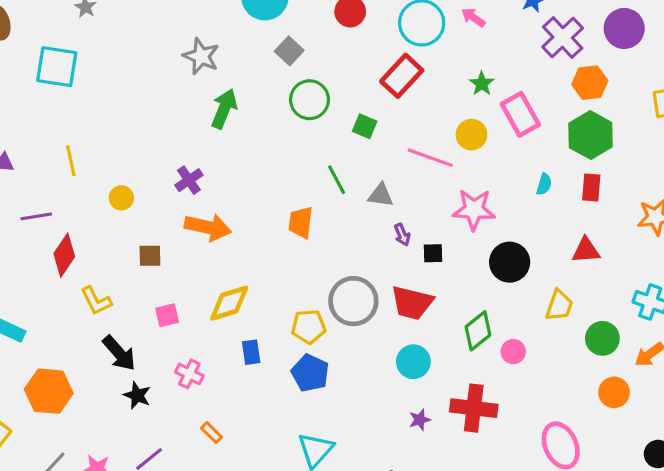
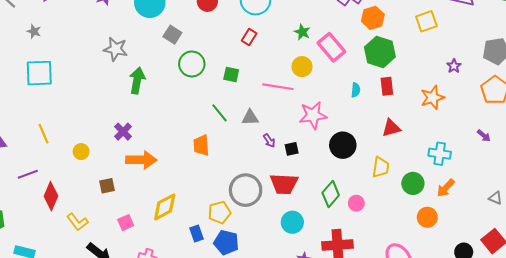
cyan square: (57, 67) -> (39, 73), moved
red rectangle: (402, 76) -> (249, 37), size x0.6
blue rectangle: (251, 352) -> (196, 234), moved

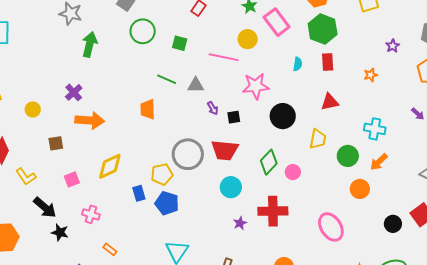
orange star: (433, 97) -> (371, 75), size x0.6
green line: (220, 113) -> (167, 79), turned -30

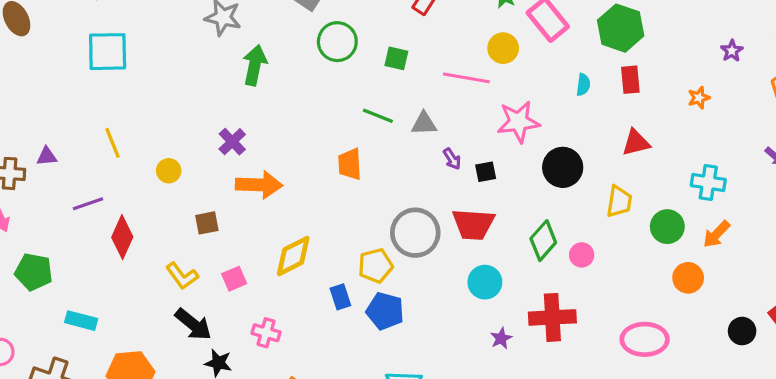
yellow L-shape: (26, 177) -> (182, 276), moved
pink ellipse: (331, 227) -> (645, 339), turned -56

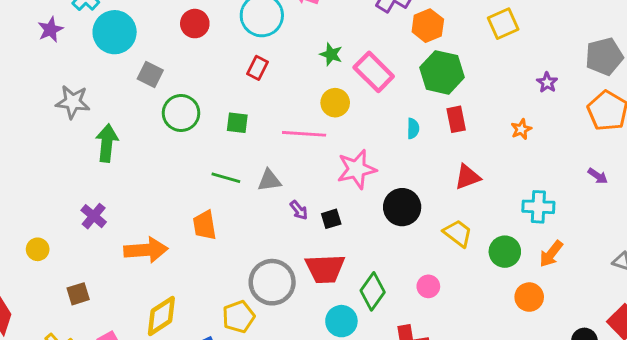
orange arrow: (259, 185) -> (146, 250), moved
yellow trapezoid: (619, 202) -> (458, 233), turned -56
green diamond: (543, 241) -> (373, 291), moved

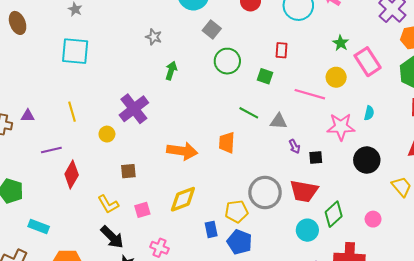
red rectangle: (258, 68) -> (282, 50), moved, turned -35
gray star: (73, 102) -> (154, 37), size x0.7
cyan semicircle: (413, 128) -> (369, 113), moved
green arrow: (107, 143) -> (171, 71), size x0.7
purple cross: (94, 216) -> (134, 109), moved, size x1.6

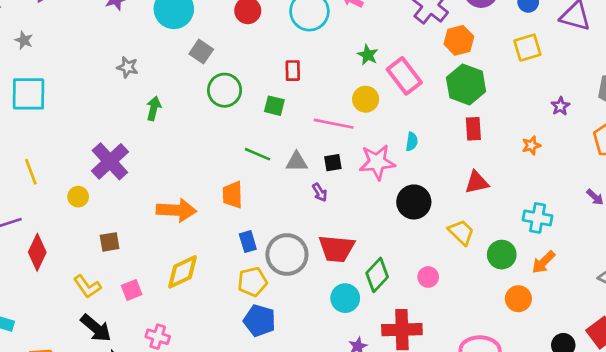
black square: (316, 157) -> (333, 163), moved
blue rectangle: (211, 229) -> (248, 242), moved

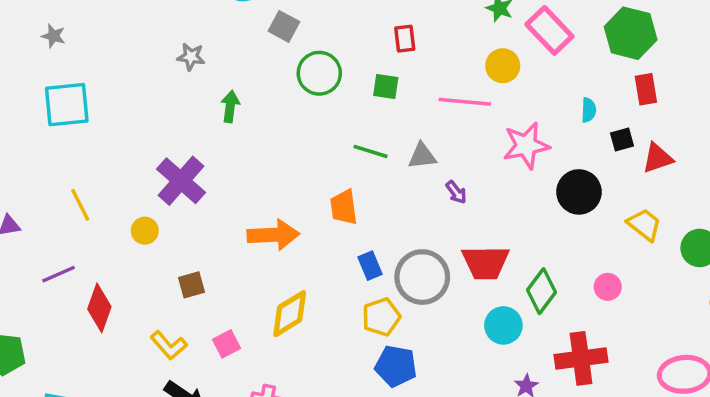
cyan semicircle: (412, 142) -> (589, 110), moved
black square: (333, 163) -> (622, 139), moved

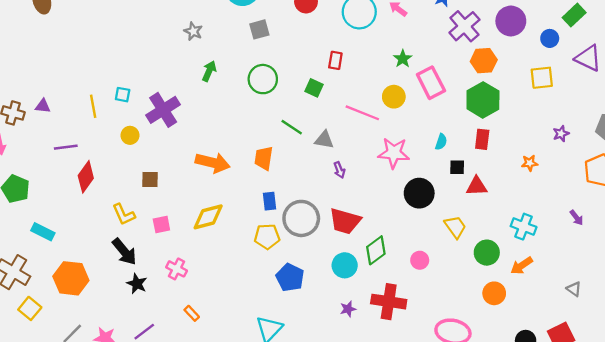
gray square: (284, 26) -> (259, 29), turned 30
green circle: (319, 73) -> (263, 79), moved
cyan square: (67, 105) -> (123, 95), moved, size x0.5
blue pentagon: (396, 366) -> (290, 278), moved

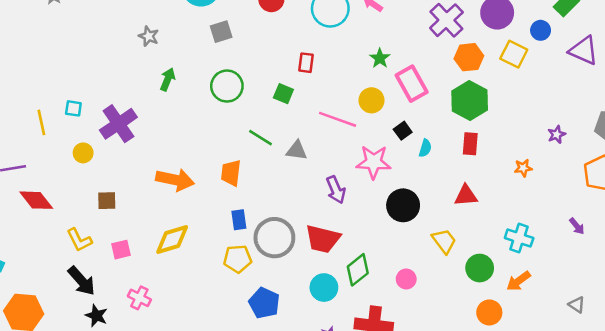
yellow square: (542, 78) -> (514, 54), moved, turned 35
black square: (457, 167) -> (403, 131), moved, turned -35
purple arrow: (339, 170) -> (336, 190), moved, size x1.5
red diamond: (86, 177) -> (36, 200), turned -72

